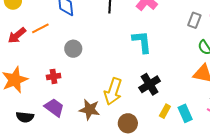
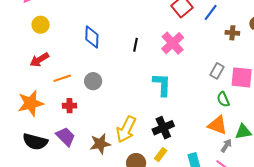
orange line: (40, 28) -> (62, 78), moved
brown star: (90, 110) -> (100, 144), turned -30
yellow rectangle: (165, 111) -> (161, 155), moved
black semicircle: (25, 117) -> (35, 142), size x1.4

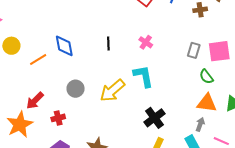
pink cross: (173, 43) -> (146, 42), moved, size x0.6
red arrow: (39, 60) -> (35, 101), moved
orange line: (62, 78) -> (38, 59), moved
yellow arrow: (126, 129) -> (112, 91), moved, turned 36
gray arrow: (226, 146) -> (200, 124), moved

